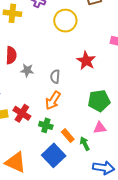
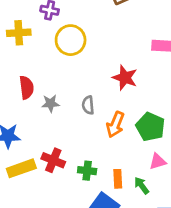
yellow circle: (65, 21) -> (71, 40), moved
orange arrow: (53, 100) -> (115, 125), moved
green pentagon: (99, 101) -> (150, 127), turned -30
orange rectangle: (68, 136) -> (118, 179), turned 48

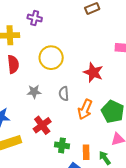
yellow circle: (71, 40) -> (51, 58), moved
red semicircle: (26, 87) -> (13, 64), moved
red cross: (53, 160) -> (42, 125), moved, turned 30

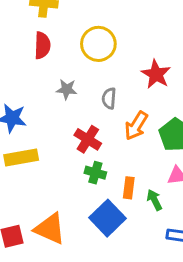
red cross: (42, 125) -> (88, 139), moved, turned -30

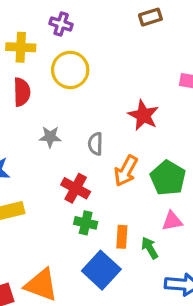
yellow circle: (98, 44) -> (70, 70), moved

